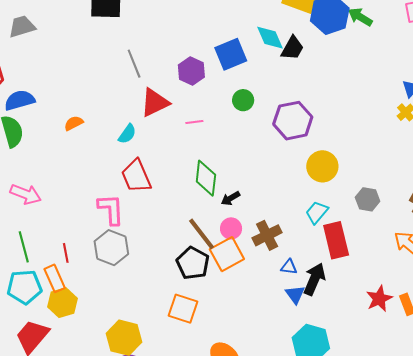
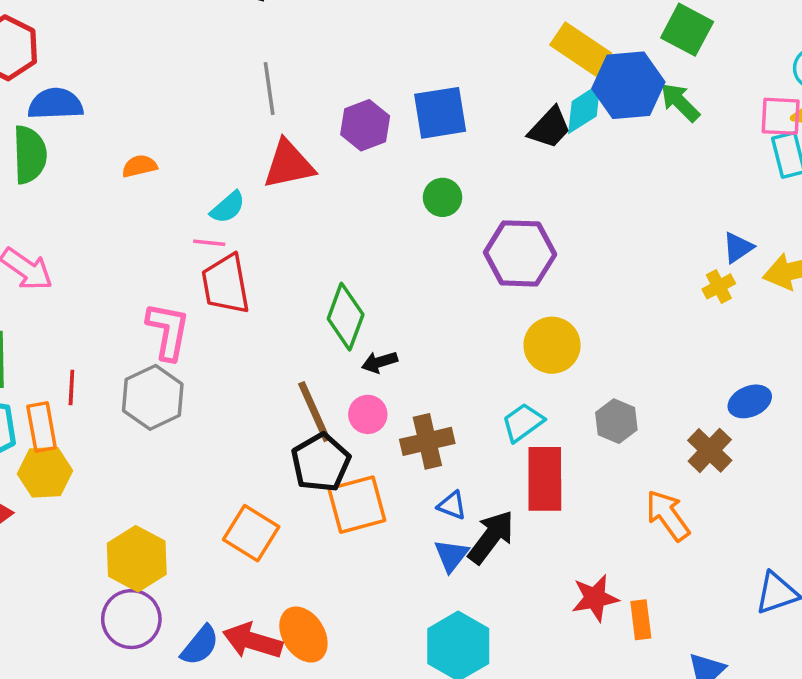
cyan diamond: (270, 38) -> (584, 109), moved, turned 68
pink line: (194, 122) -> (209, 243), moved
orange square: (227, 254) -> (357, 505), moved
black pentagon: (193, 263) -> (321, 463), moved

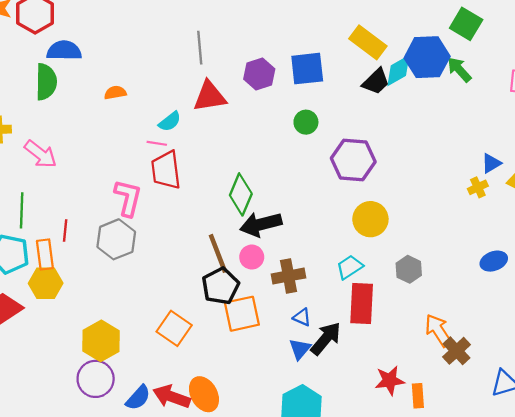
yellow rectangle: (581, 49) -> (368, 42), moved
black arrow: (380, 362) -> (261, 224), size x1.8
brown cross: (710, 450) -> (457, 351), moved

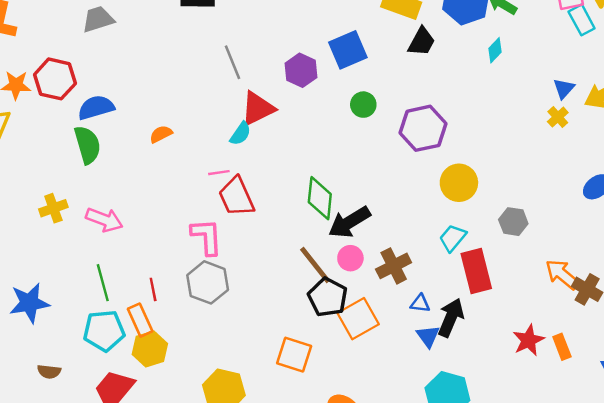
cyan diamond: (398, 71) -> (495, 50), moved, size x0.7
cyan semicircle: (170, 122) -> (240, 134), moved

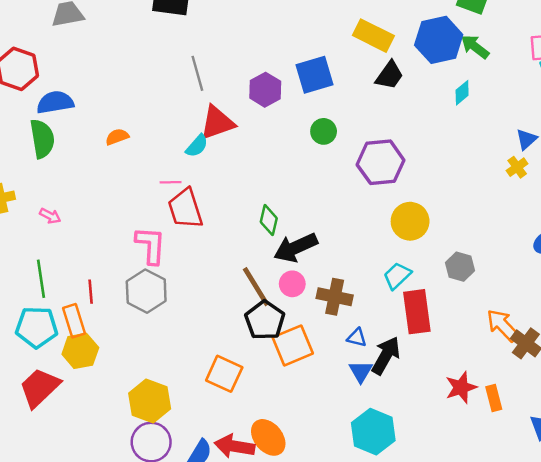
green diamond: (320, 198) -> (269, 220), size x0.7
pink arrow: (104, 220) -> (50, 216), size x0.6
brown cross: (394, 266) -> (335, 297), turned 32

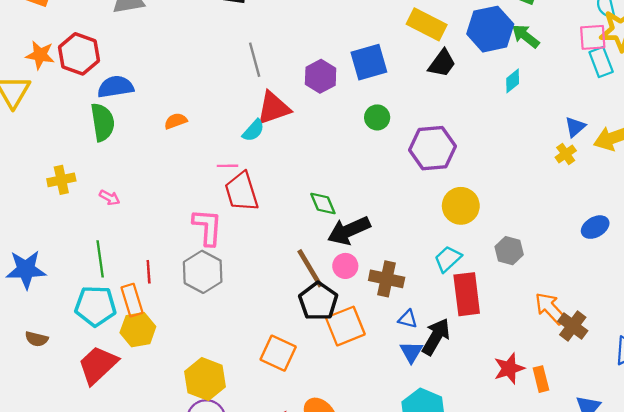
green diamond: (269, 220) -> (323, 203), turned -36

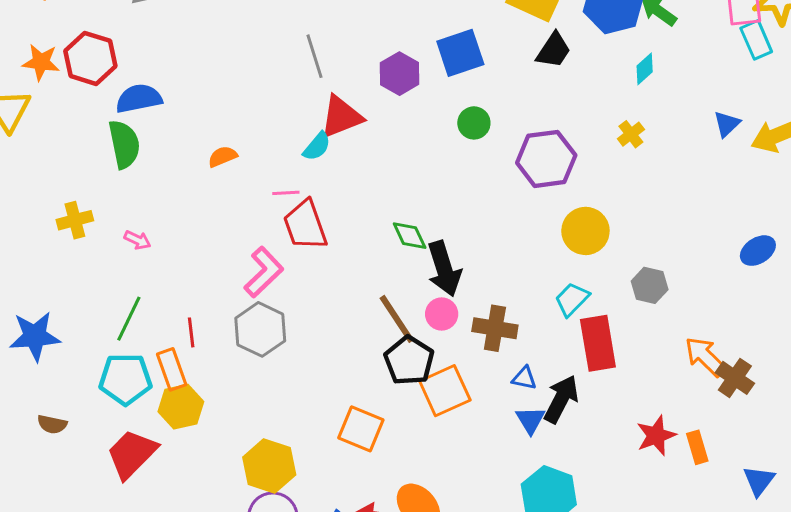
orange semicircle: (176, 121) -> (223, 157), moved
yellow cross: (566, 154) -> (631, 134), moved
pink L-shape: (207, 227) -> (264, 272), turned 45
black arrow: (349, 231) -> (444, 269), turned -81
green line: (100, 259) -> (129, 319), turned 36

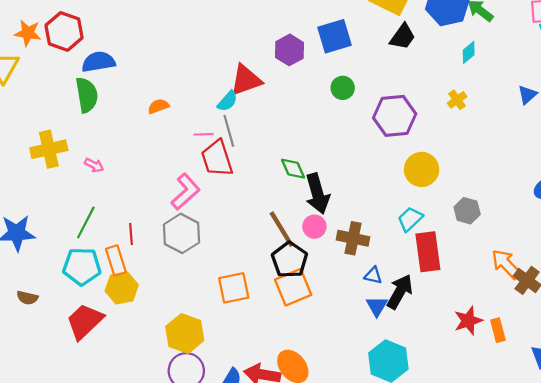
gray line: (314, 56) -> (229, 131), moved
yellow cross: (75, 220) -> (49, 149), size x1.4
orange square: (445, 391) -> (293, 287), moved
orange square: (361, 429) -> (234, 288), moved, turned -36

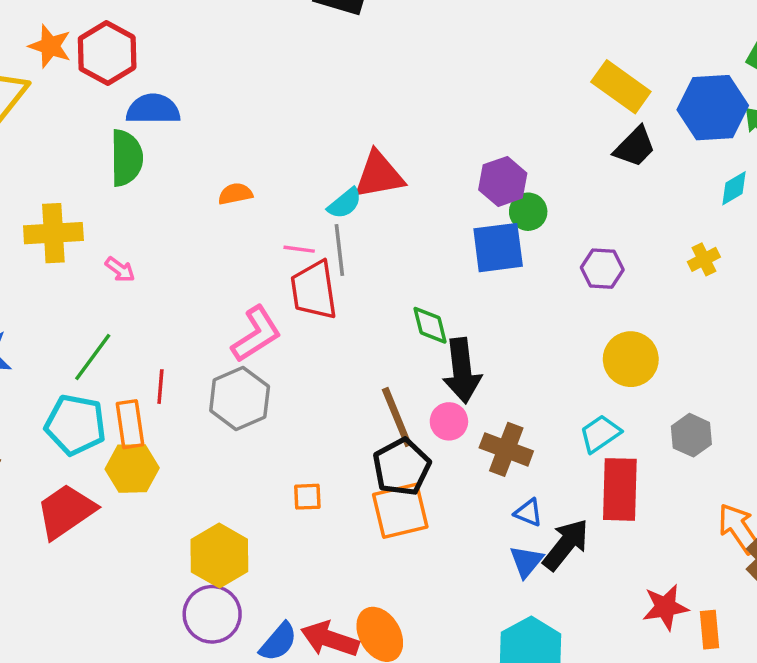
blue square: (334, 36) -> (498, 248), moved
purple hexagon: (290, 50) -> (503, 181), moved
purple hexagon: (395, 116) -> (602, 269), size x0.6
orange square: (234, 288) -> (307, 497), size x0.6

